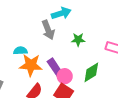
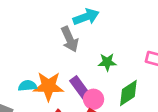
green star: (78, 40) -> (107, 62), moved
cyan semicircle: (20, 51) -> (27, 86), moved

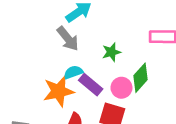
cyan semicircle: (27, 86) -> (73, 72), moved
pink circle: (94, 99) -> (121, 88), moved

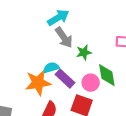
gray arrow: (68, 39) -> (64, 38), moved
green diamond: (141, 78) -> (107, 75), turned -55

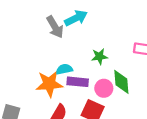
gray arrow: (64, 38) -> (55, 27), moved
purple rectangle: (65, 79) -> (78, 82), turned -42

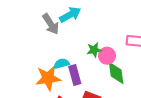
purple rectangle: (78, 82) -> (75, 75), turned 72
pink circle: (104, 88) -> (107, 56), moved

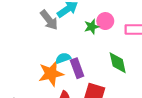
green star: (94, 50) -> (92, 27), moved
pink circle: (107, 56) -> (105, 21), moved

